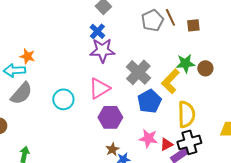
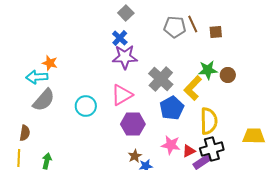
gray pentagon: (152, 20) -> (175, 27), turned 30

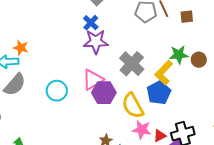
blue pentagon: (172, 108) -> (159, 93), moved
yellow semicircle: (209, 121) -> (133, 106), moved, turned 152
purple hexagon: (133, 124) -> (104, 93), moved

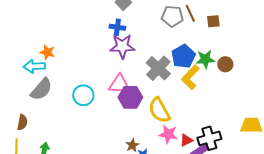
blue cross: (91, 23) -> (117, 27), turned -35
pink triangle: (93, 80) -> (119, 84), turned 35
blue pentagon: (159, 93) -> (183, 56), moved

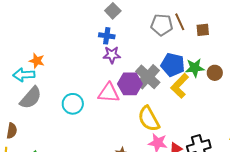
purple star: (122, 46) -> (112, 55), size x0.7
blue pentagon: (183, 56) -> (173, 65), turned -30
purple hexagon: (130, 97) -> (130, 84), moved

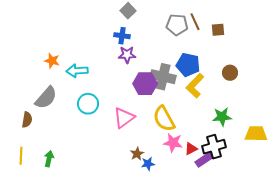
green star: (195, 68) -> (222, 117), moved
cyan arrow: (24, 75) -> (77, 71), moved
gray cross: (148, 77) -> (163, 77), turned -30
pink triangle: (109, 93) -> (124, 118), moved, turned -40
brown semicircle: (12, 131) -> (27, 120), moved

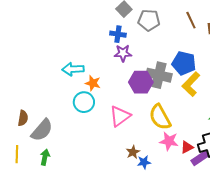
gray pentagon: (177, 25) -> (149, 20), moved
orange star: (52, 61) -> (93, 83), moved
gray semicircle: (46, 98) -> (42, 130), moved

